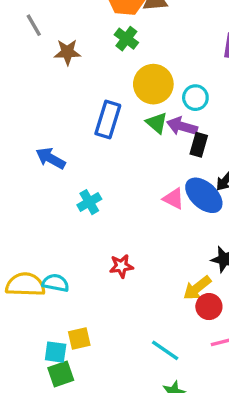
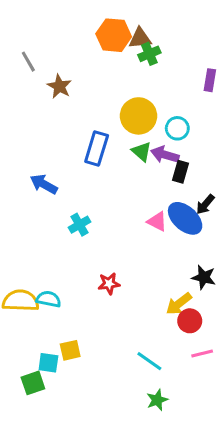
green cross: (126, 39) -> (149, 54), moved, turned 30
brown star: (67, 52) -> (59, 86), turned 30
green square: (61, 374) -> (33, 383), moved

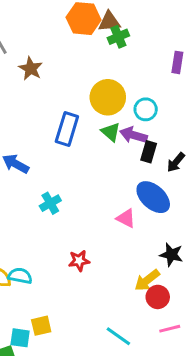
black arrow: (205, 204) -> (176, 162), moved
pink triangle: (157, 221) -> (126, 218), moved

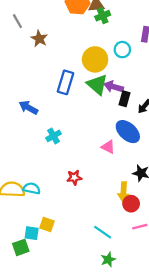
cyan circle: (146, 109) -> (122, 50), moved
green triangle: (111, 132) -> (97, 85), size x1.5
yellow arrow: (147, 280) -> (123, 192), turned -48
yellow square: (41, 326) -> (47, 224), turned 32

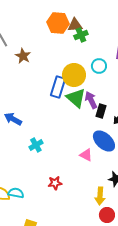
blue rectangle: (66, 82) -> (58, 87), moved
purple arrow: (114, 87) -> (91, 100), turned 48
red circle: (131, 204) -> (107, 215), moved

